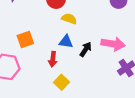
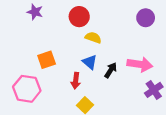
blue triangle: (66, 42) -> (90, 62), turned 32

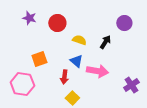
red circle: (79, 17) -> (57, 23), moved
pink arrow: (140, 64) -> (97, 71), moved
black arrow: (111, 70) -> (105, 42), moved

